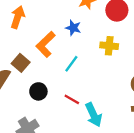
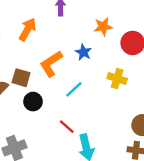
brown square: (21, 63) -> (21, 78), turned -36
black circle: (38, 91) -> (33, 102), moved

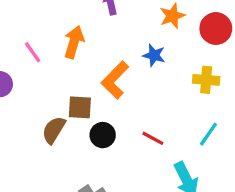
cyan line: (74, 89) -> (208, 134), moved
red line: (67, 127) -> (153, 138), moved

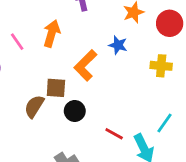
cyan line: (208, 134) -> (165, 123), moved
red line: (153, 138) -> (114, 134), moved

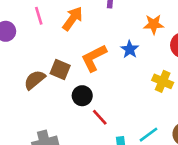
black circle: (75, 111) -> (82, 96), moved
red line: (114, 134) -> (100, 117), moved

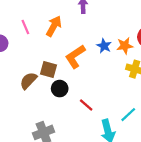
orange star: (154, 24) -> (125, 46), moved
black circle: (82, 96) -> (60, 89), moved

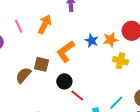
black circle: (60, 89) -> (64, 81), moved

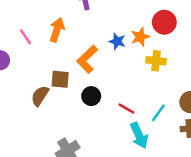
red line: (77, 95) -> (127, 109), moved

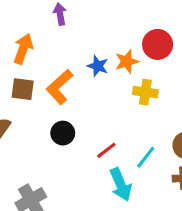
brown square: (60, 79) -> (23, 89), moved
red line: (127, 109) -> (106, 150), turned -70

